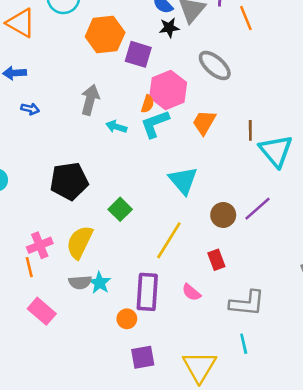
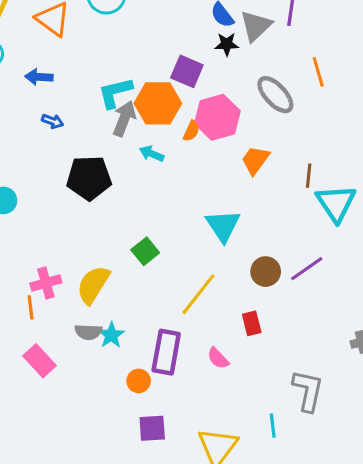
orange line: (246, 18) -> (318, 72), moved
orange hexagon: (105, 35) -> (158, 103), moved
cyan L-shape: (155, 124) -> (115, 93), moved
black pentagon: (69, 181) -> (89, 178), moved
gray L-shape: (247, 303) -> (308, 391), moved, turned -90

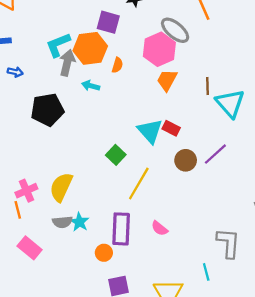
pink hexagon: (217, 117) -> (159, 49), moved
green square: (145, 251) -> (116, 155), moved
red rectangle: (252, 323) -> (171, 128), moved, turned -42

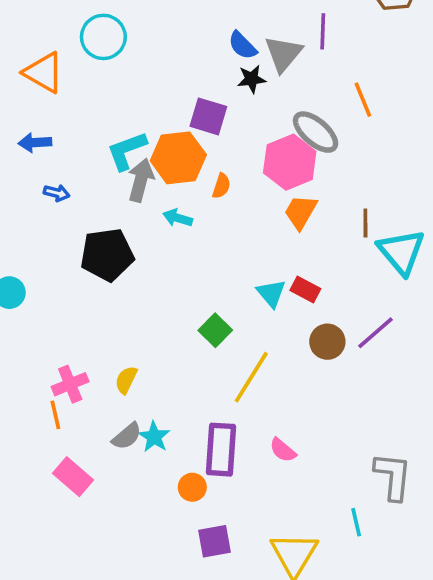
cyan triangle: (150, 131) -> (271, 293), size x0.7
yellow semicircle: (61, 187) -> (126, 380), size x0.6
gray semicircle: (62, 222) -> (127, 436), turned -36

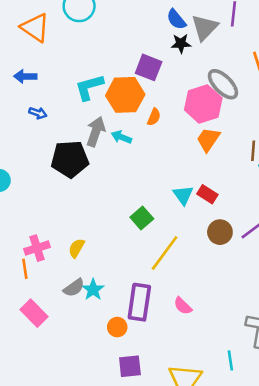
gray arrow: (141, 180) -> (96, 132), moved

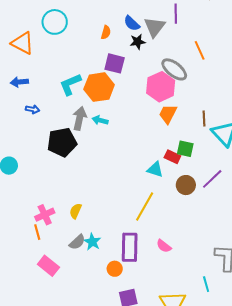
orange semicircle: (154, 117) -> (106, 32), moved
cyan triangle: (183, 195) -> (155, 169), moved, turned -30
green square: (142, 218) -> (185, 149), moved, turned -30

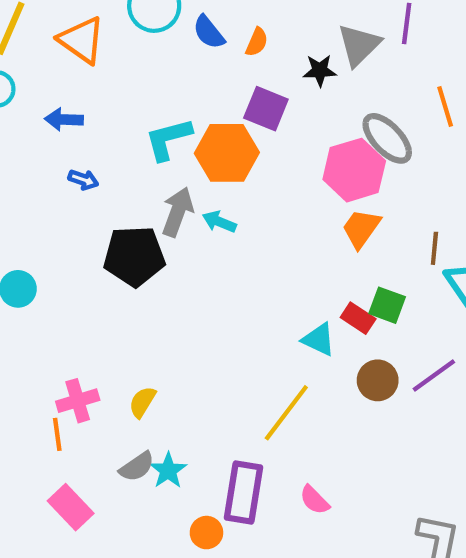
blue semicircle: (132, 23) -> (209, 32), moved

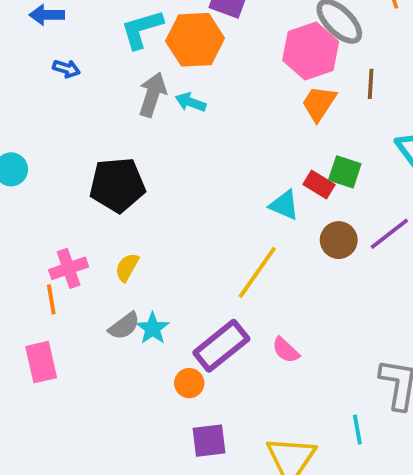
brown line: (434, 248) -> (371, 84), moved
black pentagon: (134, 256) -> (117, 185), moved
purple rectangle: (244, 492) -> (221, 346), turned 44
pink rectangle: (71, 507) -> (41, 362), moved, turned 33

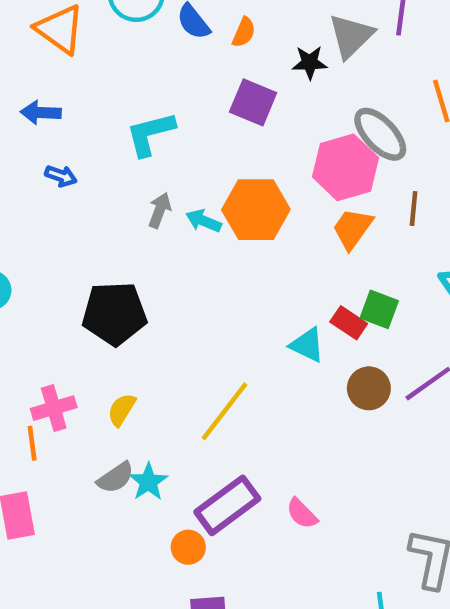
orange hexagon: (195, 40) -> (256, 210), moved
gray arrow: (152, 95) -> (160, 210), size x0.7
yellow line: (257, 272) -> (225, 411), moved

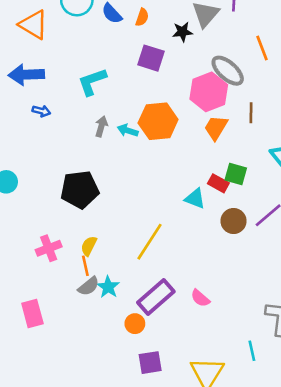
blue arrow: (41, 113) -> (26, 75), size x1.5
orange line: (32, 443) -> (85, 266), moved

